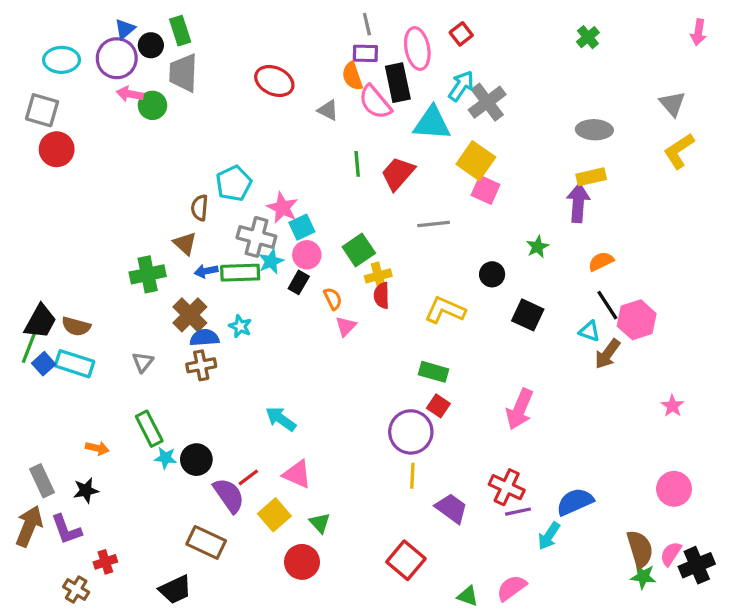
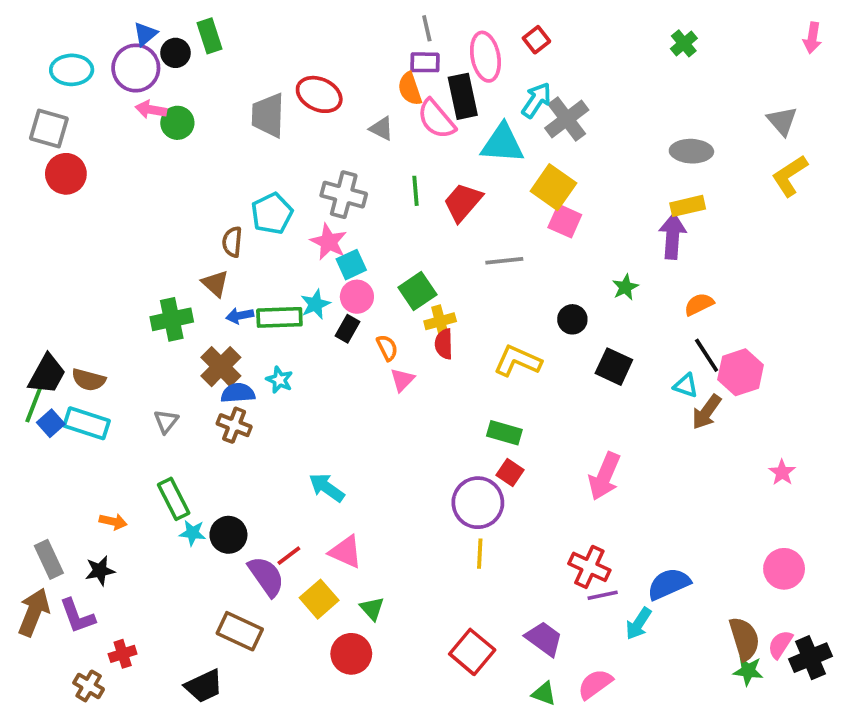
gray trapezoid: (183, 73) -> (268, 115), moved
gray cross: (256, 237) -> (344, 195), moved
brown cross: (201, 365) -> (234, 425), turned 32
purple trapezoid: (451, 508) -> (544, 639), moved

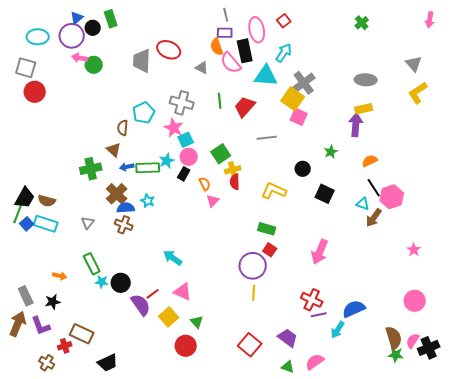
gray cross: (567, 119) -> (304, 83), moved
brown rectangle: (240, 631) -> (82, 334), moved

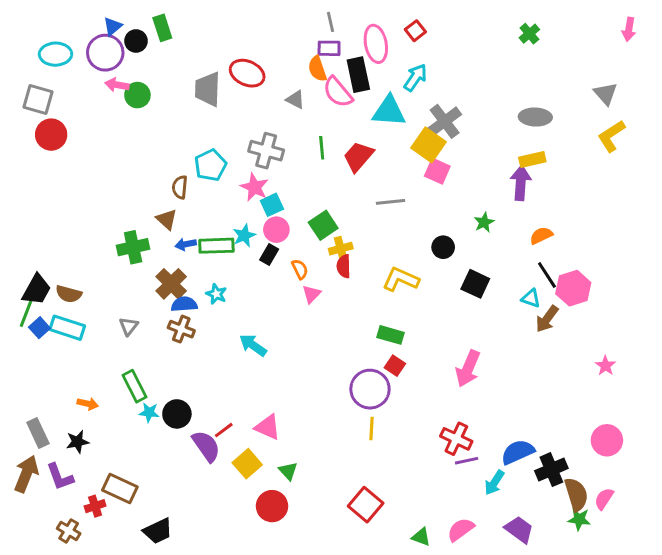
cyan arrow: (173, 258) -> (253, 345), moved
purple trapezoid: (288, 338) -> (519, 529), moved
black cross: (429, 348) -> (551, 470), moved

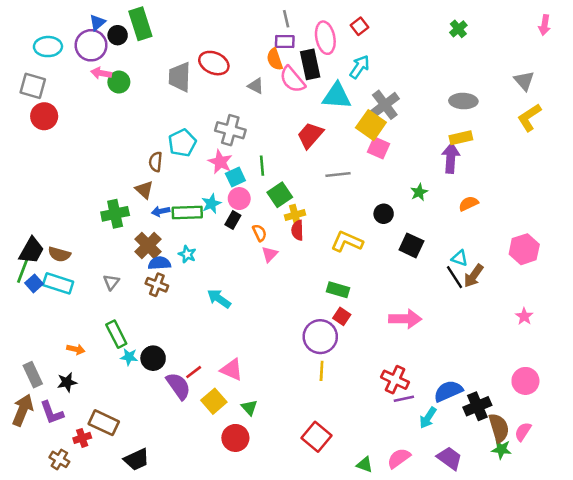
green rectangle: (162, 28) -> (140, 24), size x1.4
green line: (322, 148) -> (262, 166), moved
black line: (547, 275) -> (455, 277), moved
pink hexagon: (573, 288) -> (524, 249), moved
pink arrow: (468, 369) -> (405, 319), turned -112

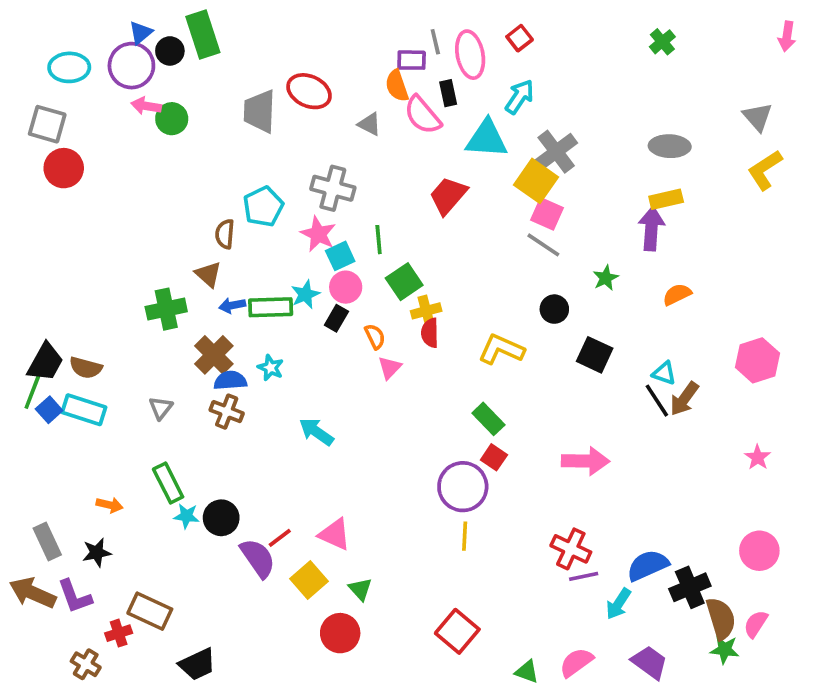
gray line: (286, 19) -> (435, 42), moved
black rectangle: (310, 64) -> (448, 93), size x0.6
gray line: (338, 174) -> (543, 245), moved, turned 40
green rectangle: (338, 290) -> (488, 419), turned 30
brown arrow: (23, 410) -> (33, 593), turned -88

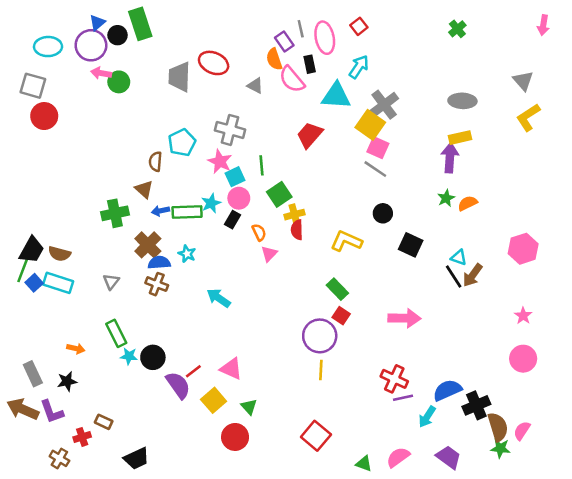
purple rectangle: (412, 60) -> (284, 41), turned 54
green star: (606, 278) -> (446, 198), moved
pink circle: (759, 551) -> (523, 359), moved
brown rectangle: (150, 611) -> (104, 422), size x0.6

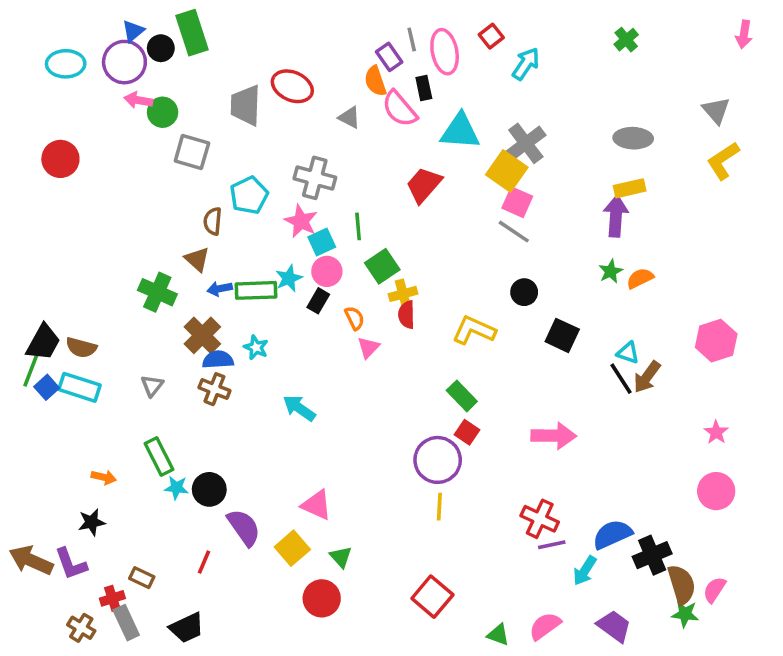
cyan arrow: (359, 67) -> (526, 64), moved
gray square: (33, 86) -> (192, 152), moved
green cross: (115, 213) -> (157, 292), turned 36
red line: (193, 371) -> (204, 562), moved, turned -30
gray rectangle: (33, 374) -> (126, 623), moved

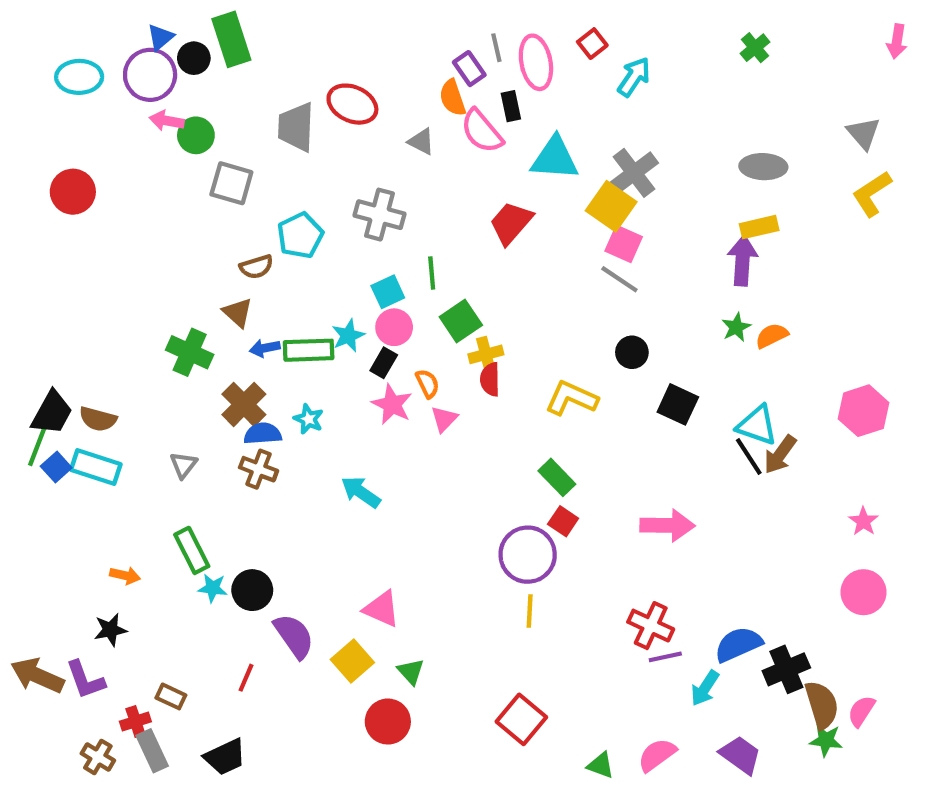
brown semicircle: (213, 221) -> (256, 267), turned -112
pink star: (301, 221) -> (392, 404), moved
cyan triangle: (628, 353) -> (757, 425), size x1.5

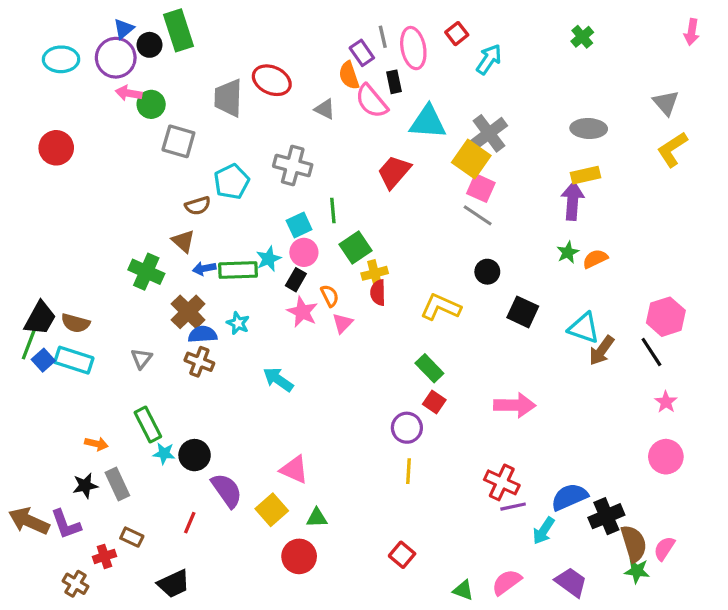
black line: (749, 457) -> (651, 352), moved
purple circle: (528, 555) -> (407, 428), size x0.7
green triangle: (411, 671) -> (317, 518), turned -50
red square: (521, 719) -> (402, 555), size x0.7
gray rectangle: (152, 751) -> (117, 484), moved

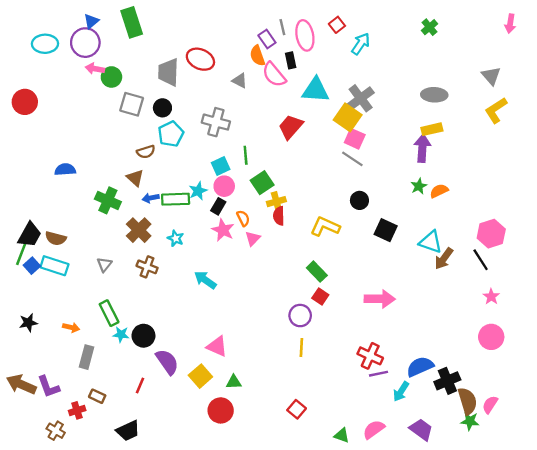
black circle: (149, 45) -> (162, 108), moved
red circle: (56, 148) -> (25, 102), moved
blue semicircle: (203, 334) -> (65, 170), moved
gray rectangle: (117, 484) -> (87, 357), turned 40
black star: (85, 486) -> (28, 323), moved

